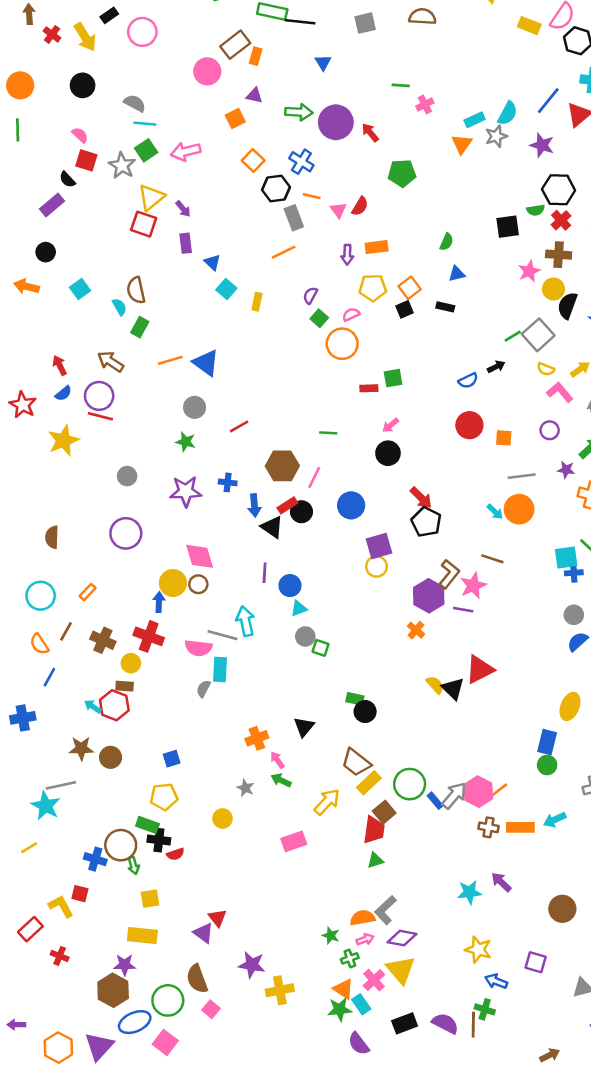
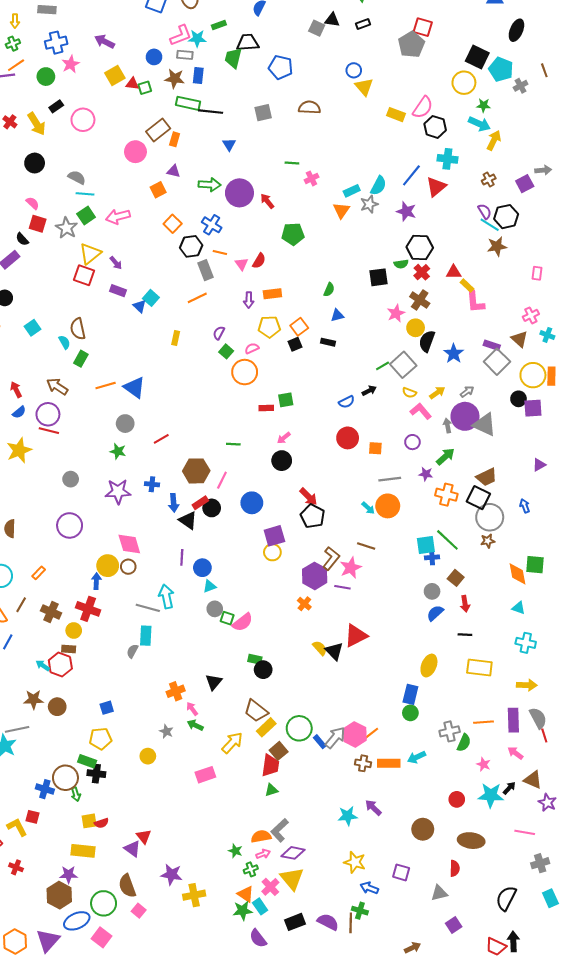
purple rectangle: (186, 243) -> (118, 291), turned -63
brown cross: (559, 255) -> (420, 300), turned 30
cyan square: (226, 289) -> (151, 298), moved
pink semicircle: (198, 648) -> (243, 622), moved, turned -45
red semicircle: (175, 854) -> (101, 823), moved

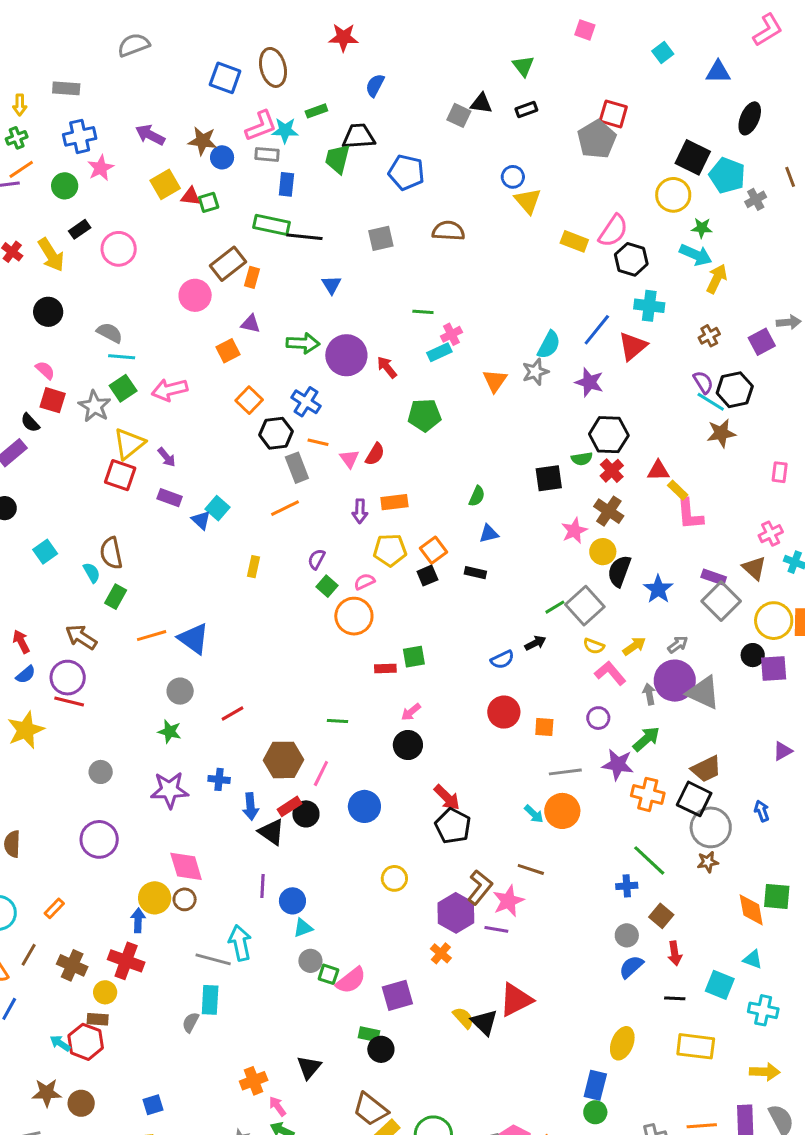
brown star: (175, 79) -> (203, 141), moved
cyan rectangle: (352, 191) -> (439, 352), moved
purple star: (426, 474) -> (618, 764), size x1.5
purple square: (274, 536) -> (397, 995), moved
cyan square: (426, 545) -> (720, 985), moved, turned 30

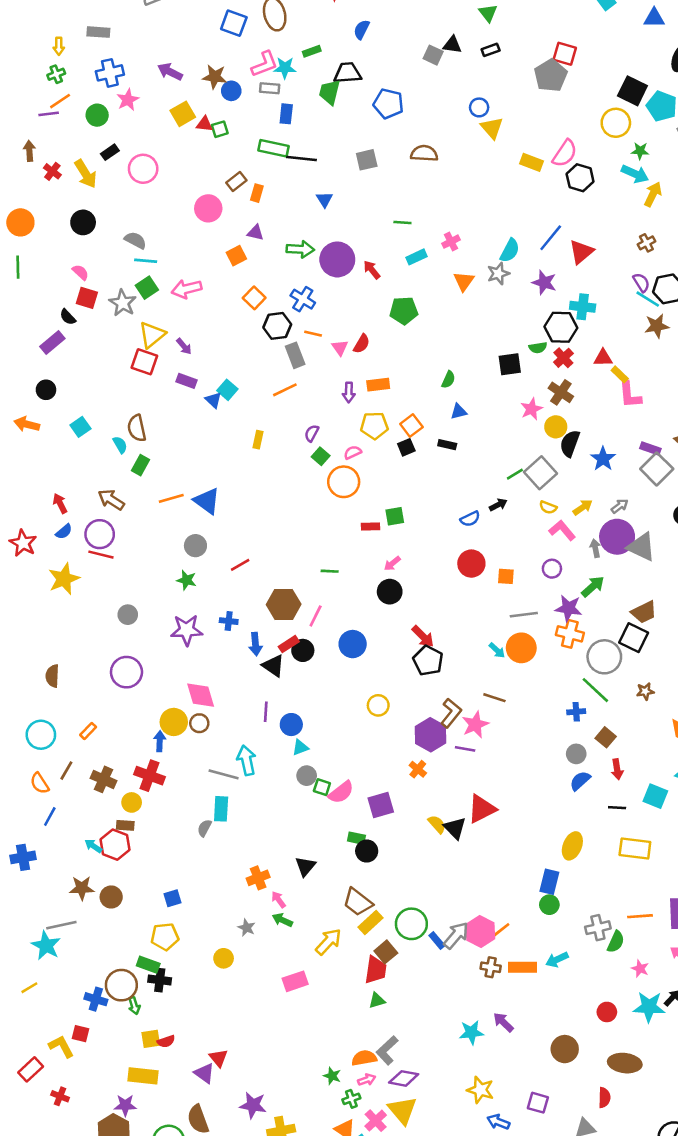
brown rectangle: (228, 264) -> (236, 182), size x0.7
cyan cross: (649, 306) -> (583, 307), moved
pink cross: (451, 334) -> (451, 242), moved
orange cross: (648, 794) -> (570, 634), moved
gray circle: (711, 827) -> (604, 657), moved

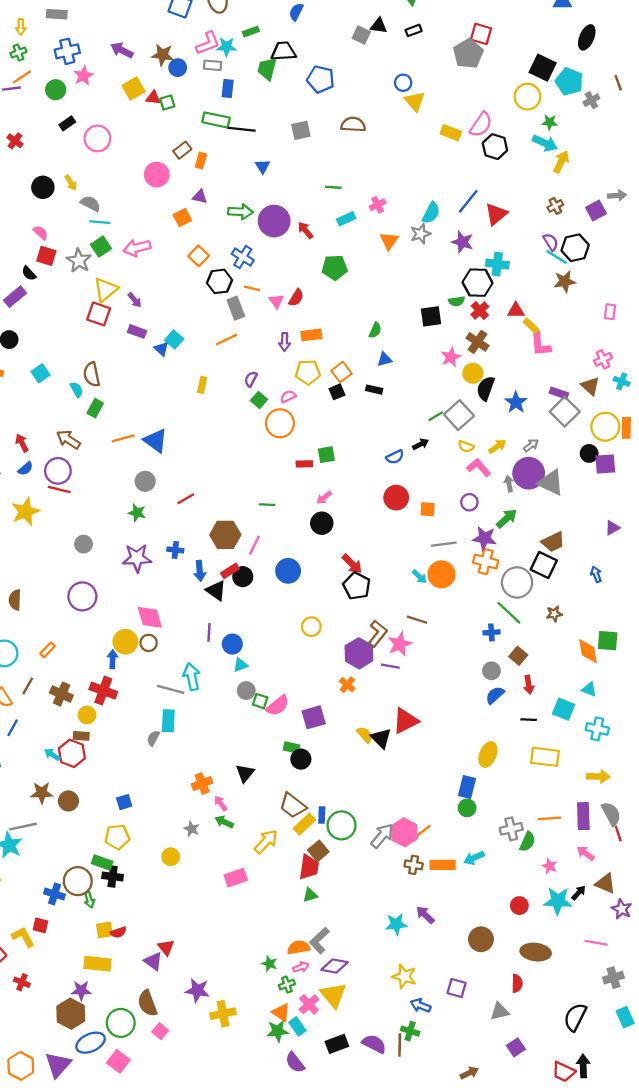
yellow arrow: (86, 174) -> (71, 183), moved, size x0.6
blue rectangle: (437, 940) -> (322, 815), moved, turned 42

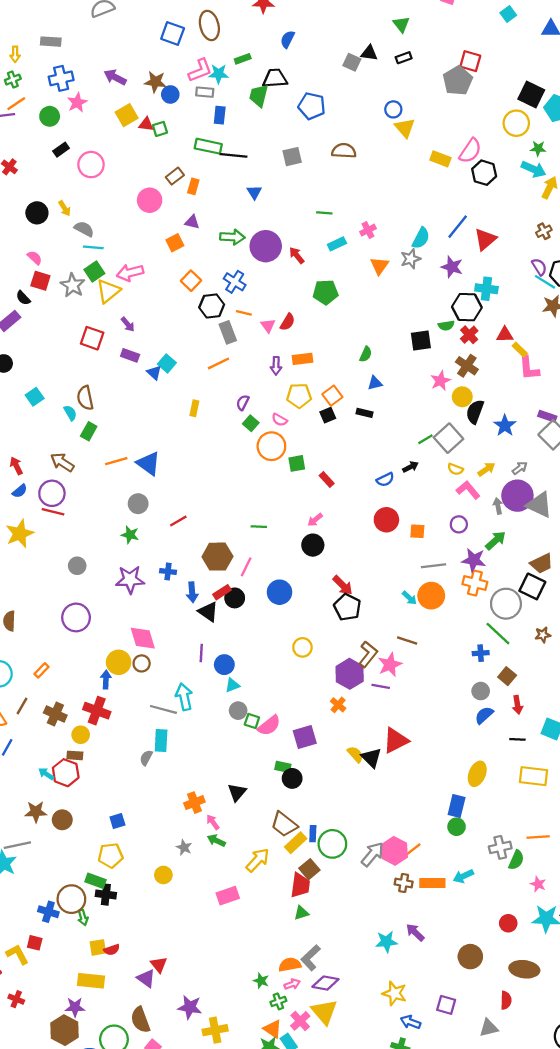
yellow triangle: (106, 290) -> (108, 291), moved
pink semicircle: (288, 397) -> (279, 420), turned -126
green square: (326, 455) -> (297, 463), moved
red rectangle: (304, 464) -> (327, 480), moved, turned 49

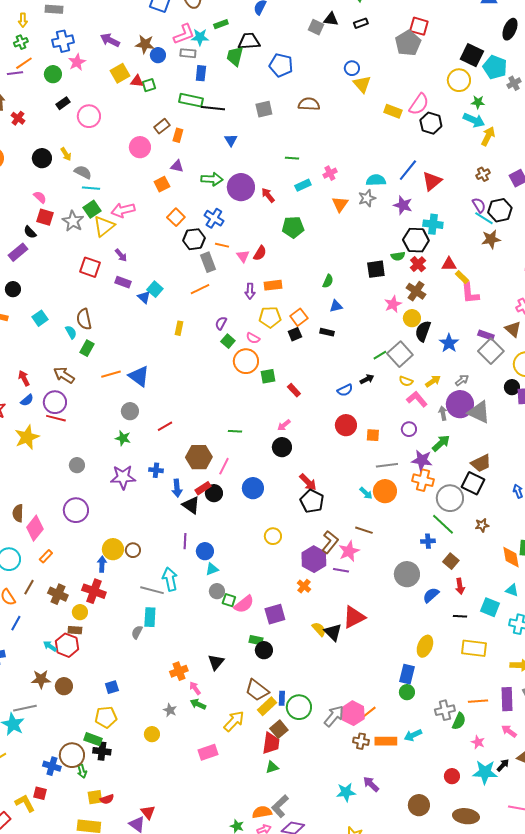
cyan semicircle: (421, 238) -> (376, 180), turned -120
pink diamond: (143, 638) -> (35, 528), moved, turned 55
gray circle: (481, 691) -> (407, 574), moved, size x1.6

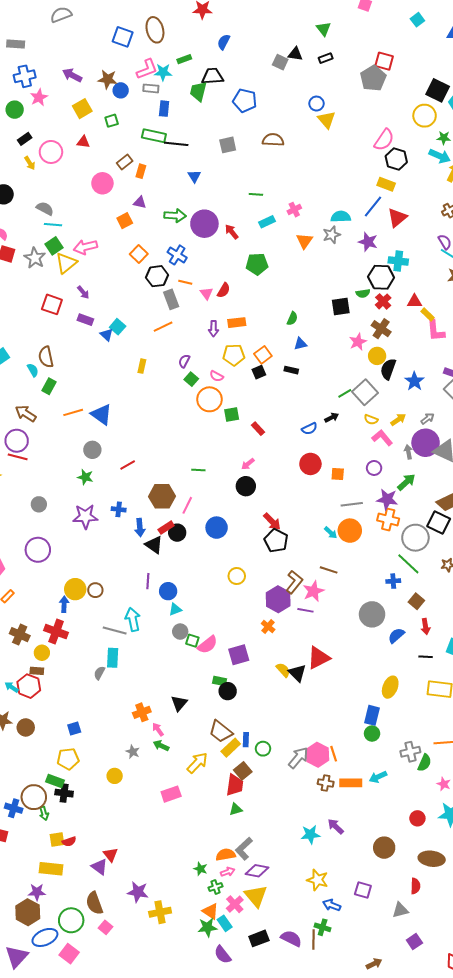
red triangle: (137, 81) -> (83, 142), moved
yellow rectangle: (393, 111) -> (386, 184), moved
yellow arrow: (66, 154) -> (30, 163), moved
green circle: (299, 707) -> (263, 749), size x0.6
orange line: (369, 712) -> (334, 754), turned -70

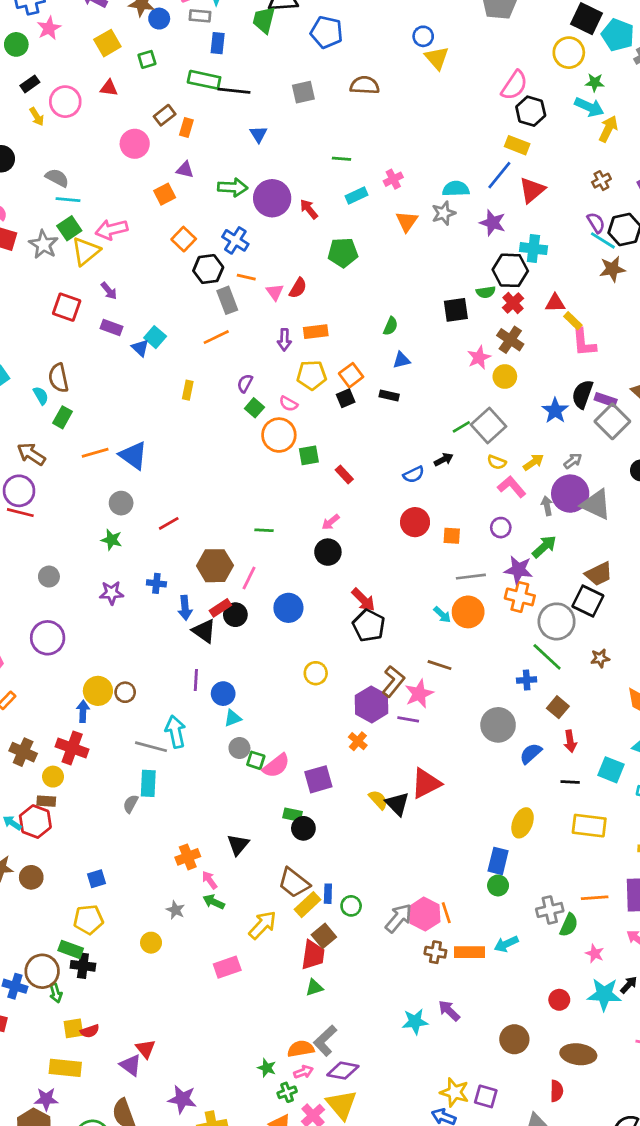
black semicircle: (388, 369) -> (582, 394), moved
purple star: (85, 516) -> (112, 593), size x0.7
yellow star: (318, 880) -> (454, 1092), moved

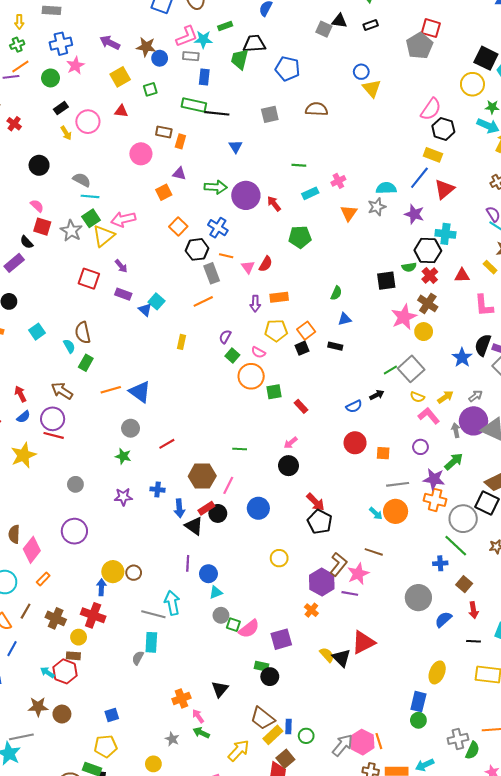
brown rectangle: (165, 115) -> (164, 132), turned 49
yellow rectangle: (573, 321) -> (490, 267), moved
pink star: (479, 357) -> (404, 317), size x1.4

